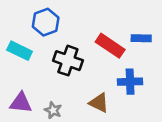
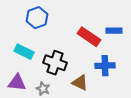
cyan rectangle: (20, 51) -> (24, 52), moved
black cross: (68, 61) -> (55, 63), moved

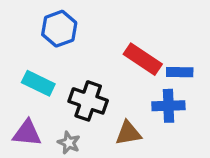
blue rectangle: (114, 31) -> (180, 72), moved
brown triangle: (80, 83) -> (128, 133), turned -36

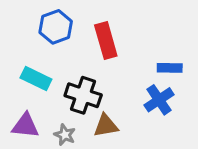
red rectangle: (143, 59) -> (106, 41), moved, turned 40
blue cross: (168, 106) -> (159, 100), turned -32
brown triangle: (128, 133) -> (106, 126), moved

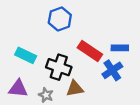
blue hexagon: (56, 27) -> (60, 19), moved
red rectangle: (106, 41) -> (90, 51), moved, turned -40

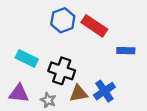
red rectangle: (90, 51) -> (94, 26), moved
blue cross: (112, 70) -> (104, 91), moved

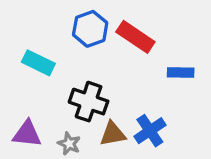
cyan rectangle: (27, 58) -> (38, 63), moved

